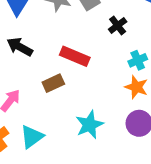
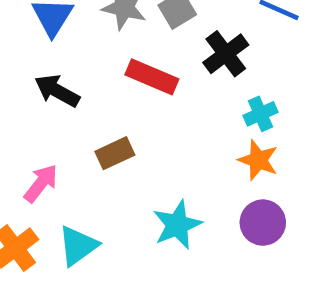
black cross: (118, 25) -> (226, 54), size x1.4
red rectangle: (75, 56) -> (152, 77), moved

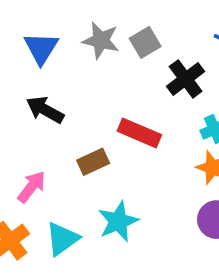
red rectangle: (152, 77) -> (139, 133), moved
cyan star: (177, 225) -> (118, 221), moved

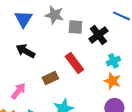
gray square: (145, 42) -> (75, 27), moved, turned 35
red rectangle: (139, 133) -> (74, 63), turned 30

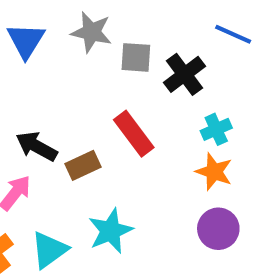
black arrow: (25, 51) -> (36, 146), moved

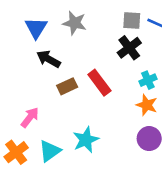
gray square: (136, 57) -> (132, 20), moved
black arrow: (36, 146) -> (48, 59), moved
brown rectangle: (83, 165) -> (67, 86), moved

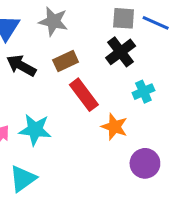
brown rectangle: (67, 86) -> (66, 61), moved
orange star: (147, 105) -> (114, 127), moved
cyan star: (86, 140) -> (35, 130), moved, turned 30

